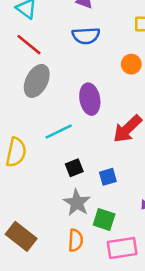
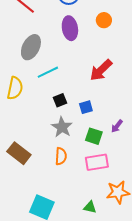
gray ellipse: (37, 81) -> (31, 47), moved
purple ellipse: (90, 99) -> (70, 28), moved
green square: (104, 220) -> (94, 136), moved

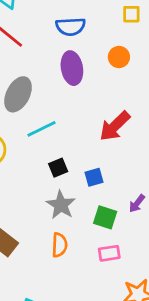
pink rectangle: (97, 162) -> (109, 253), size x0.7

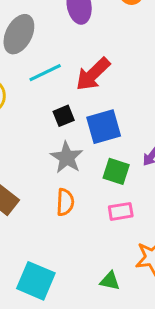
red arrow: (115, 126) -> (93, 74), moved
blue square: (94, 177) -> (104, 127), size x1.6

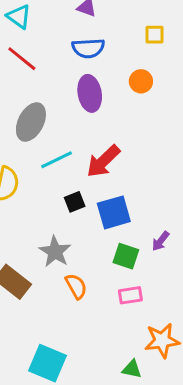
gray star: (67, 157) -> (55, 252), moved
orange semicircle: (65, 202) -> (76, 286), turned -32
green triangle: (110, 281) -> (132, 369), moved

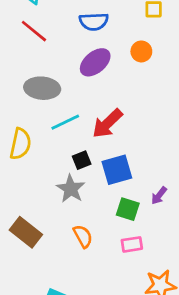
purple ellipse: (90, 93) -> (95, 62), turned 60
gray ellipse: (31, 122) -> (42, 88), turned 68
gray star: (55, 252) -> (71, 189), moved

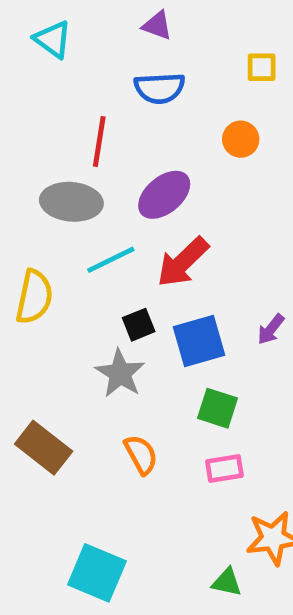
red line: (34, 31) -> (99, 141), moved, turned 60
purple ellipse: (95, 62) -> (164, 195), moved
purple arrow: (159, 196) -> (271, 329), moved

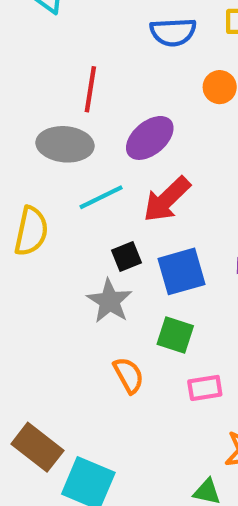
blue semicircle: (160, 88) -> (173, 32), moved
green square: (218, 408) -> (175, 335), moved
brown rectangle: (44, 448) -> (37, 447), moved

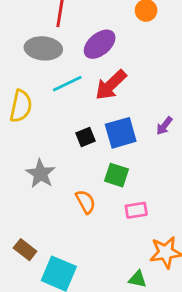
black square: (126, 257) -> (86, 137), moved
gray star: (110, 301) -> (41, 174), moved
brown rectangle: (37, 447) -> (25, 250), size x0.7

